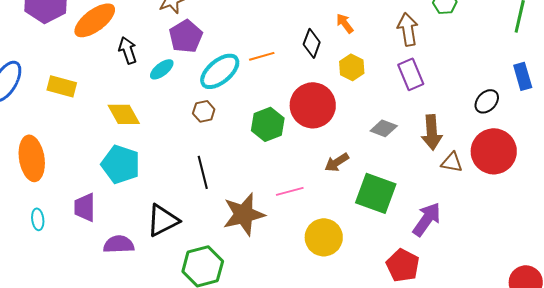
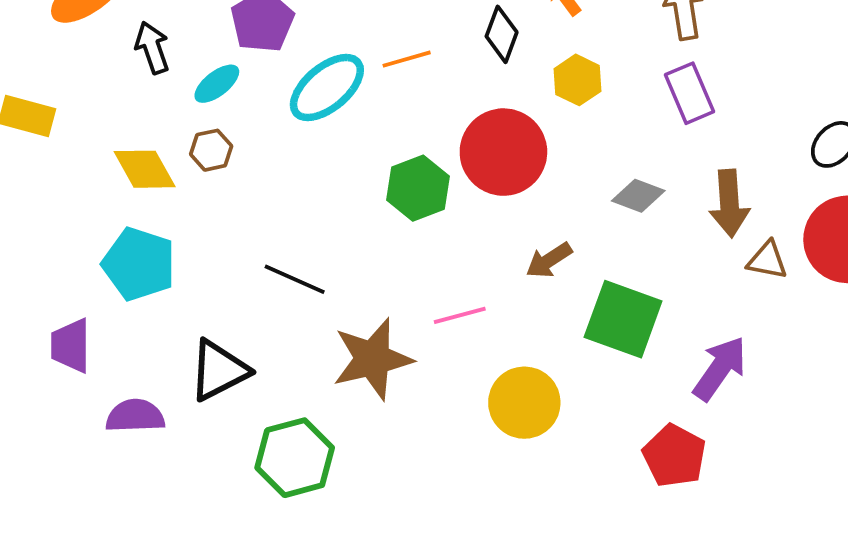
brown hexagon: (204, 111) -> (211, 150), moved
black line: (203, 172) -> (295, 279), turned -52

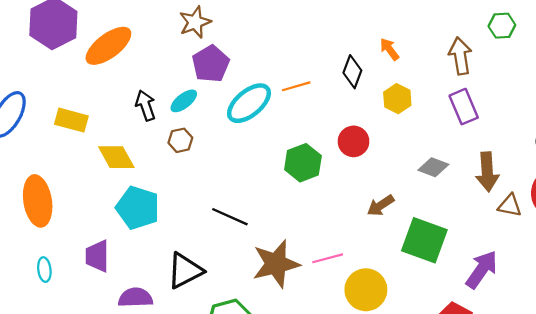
black arrow: (152, 48) -> (146, 105), moved
red circle: (503, 152) -> (354, 141), size x0.6
yellow diamond: (145, 169) -> (116, 157), moved
pink line: (460, 315) -> (328, 258), moved

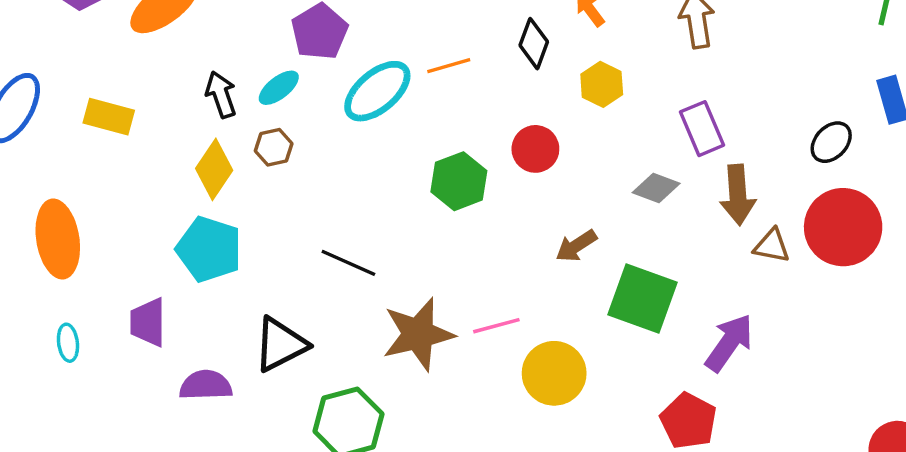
purple rectangle: (464, 107) -> (702, 129), moved
yellow diamond: (116, 157) -> (214, 169), moved, turned 63

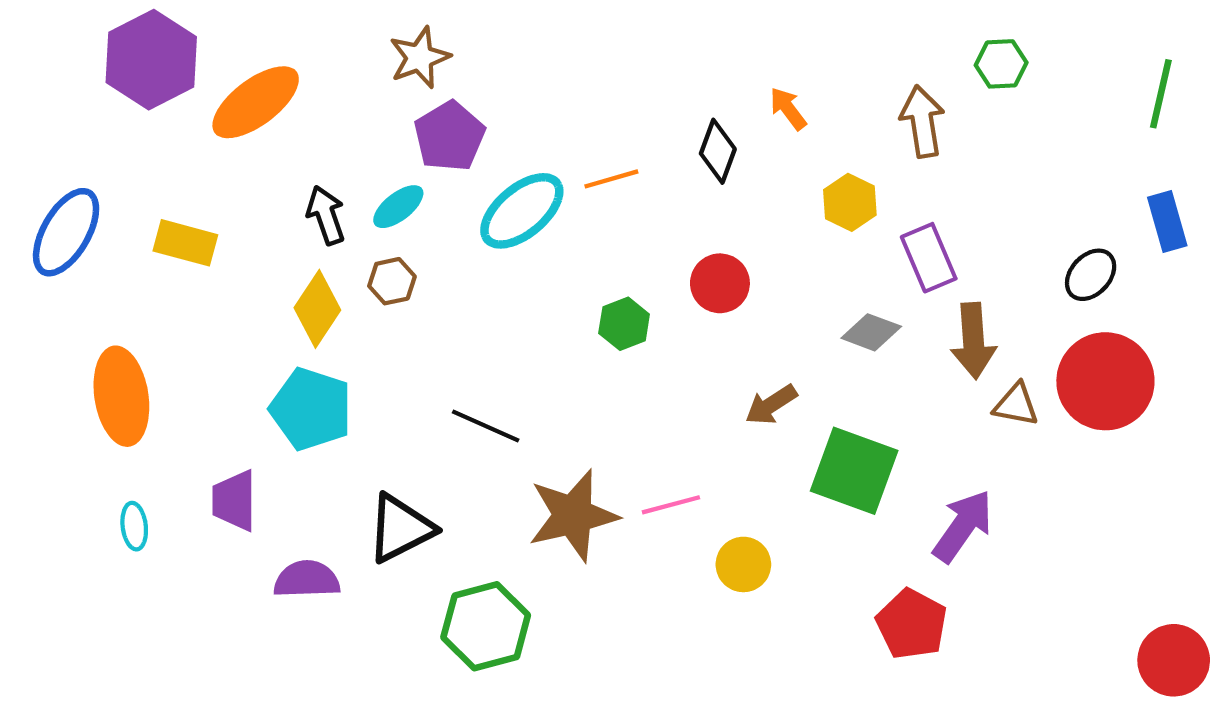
yellow hexagon: (602, 84) -> (850, 202), moved
green hexagon: (459, 181) -> (624, 324), size x0.7
yellow circle: (554, 373) -> (743, 564), size x0.7

